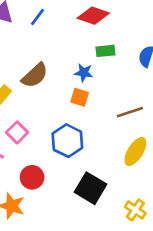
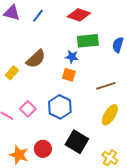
green rectangle: (105, 51) -> (88, 41), size x1.5
pink square: (17, 132) -> (28, 109), moved
red circle: (32, 177) -> (43, 149), moved

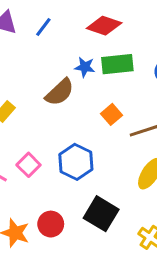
blue star: (72, 57) -> (85, 67), moved
brown semicircle: (36, 59) -> (60, 92), moved
orange square: (69, 75) -> (111, 114), moved, turned 32

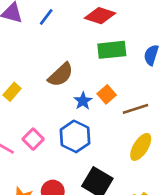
blue star: (85, 67) -> (83, 101), moved, turned 30

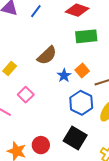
blue hexagon: (75, 136) -> (81, 103), moved
pink square: (33, 139) -> (26, 95), moved

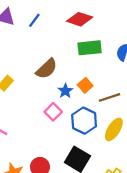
pink square: (26, 95) -> (53, 112), moved

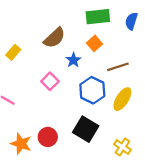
orange square: (85, 85) -> (95, 43), moved
pink square: (53, 112) -> (50, 81), moved

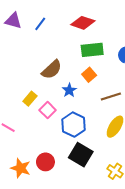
yellow rectangle: (13, 52) -> (30, 99), moved
blue hexagon: (92, 90) -> (73, 125), moved

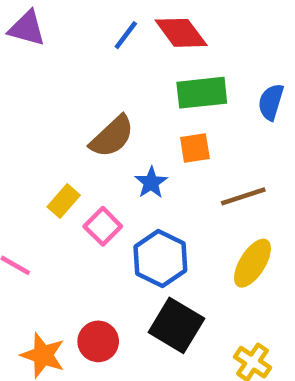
red diamond: (83, 23) -> (181, 33), turned 35
blue line: (40, 24) -> (126, 35), moved
orange square: (89, 75) -> (195, 148), turned 32

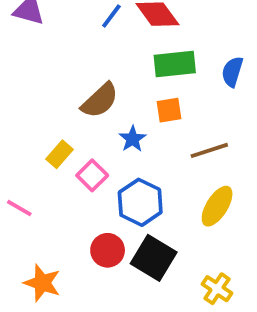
red circle: (98, 341) -> (108, 250), moved

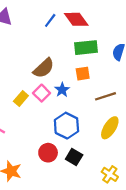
pink square: (92, 175) -> (42, 93), moved
black square: (154, 258) -> (74, 157), size x0.7

